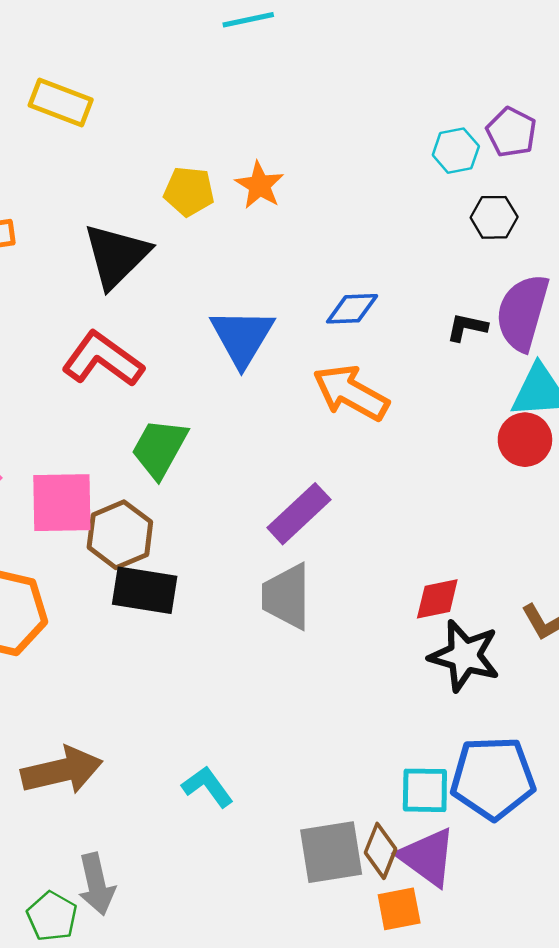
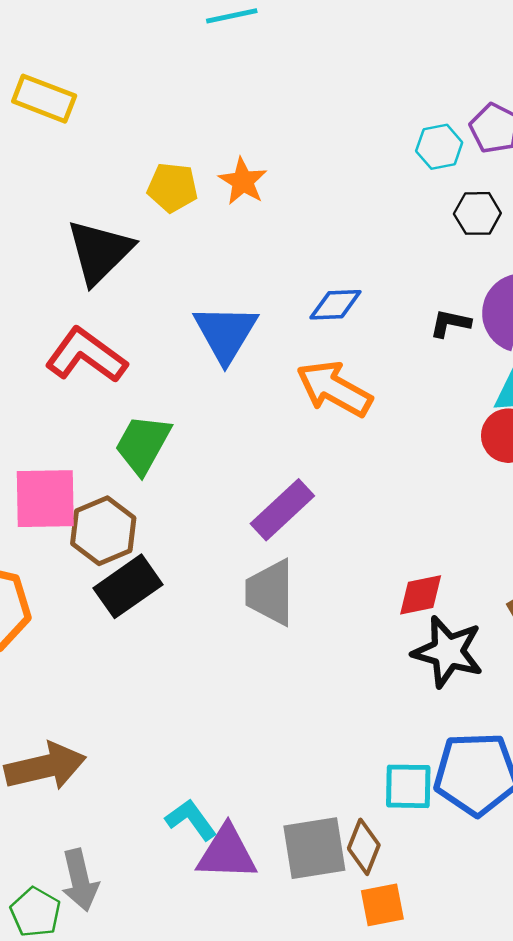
black rectangle: (145, 590) -> (128, 586), turned -44
cyan L-shape: (208, 787) -> (191, 820), moved
purple triangle: (427, 857) -> (227, 853), moved, turned -34

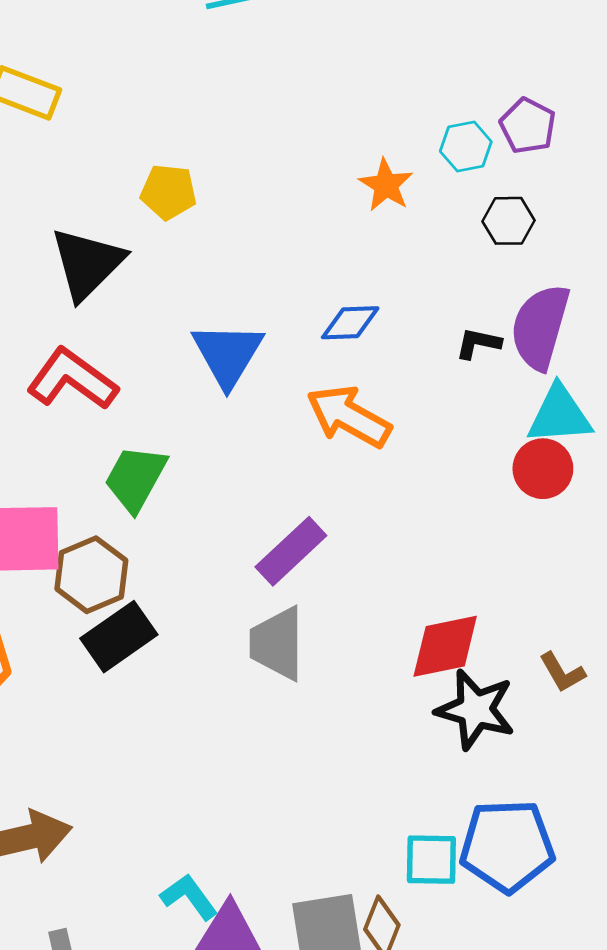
orange star: (243, 181) -> (386, 185), moved
red diamond: (421, 595) -> (445, 646), size x1.4

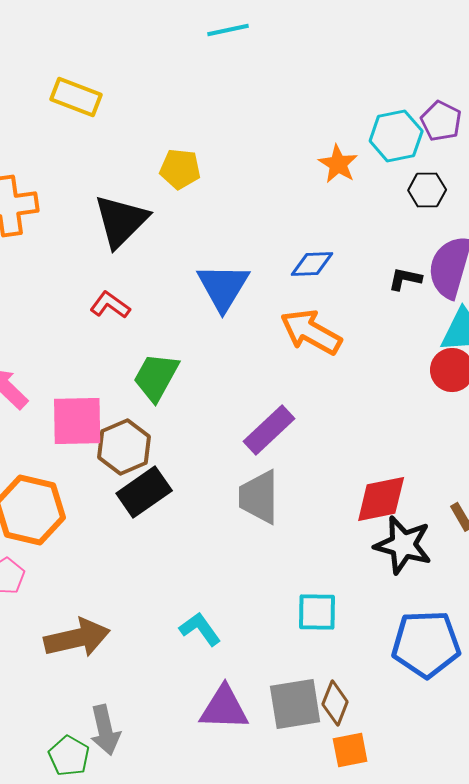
cyan hexagon: (466, 146) -> (396, 136), size x1.4
red L-shape: (72, 379) -> (110, 305), size x0.6
cyan square: (431, 860) -> (317, 612), moved
cyan L-shape: (189, 897) -> (200, 629), moved

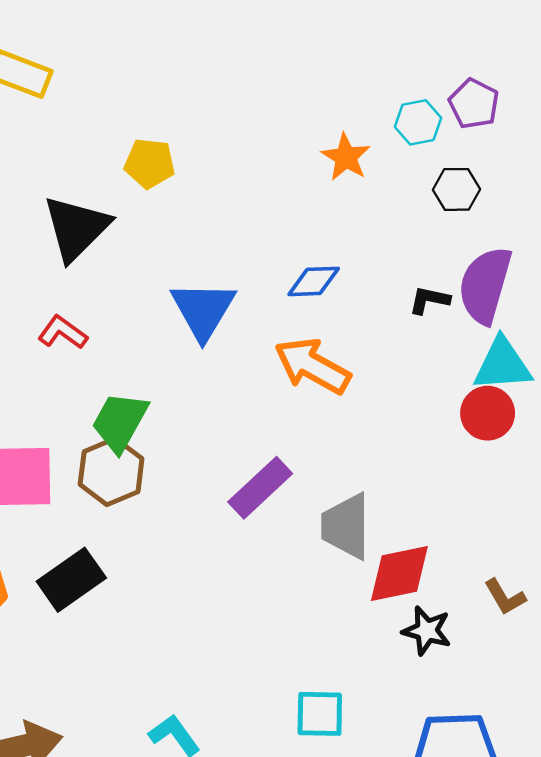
cyan hexagon: (396, 136) -> (418, 122), size x0.7
brown hexagon: (124, 447) -> (111, 472), moved
black rectangle: (144, 492) -> (71, 580), moved
gray trapezoid: (259, 497) -> (346, 526), moved
black star: (403, 545) -> (427, 631), size x0.7

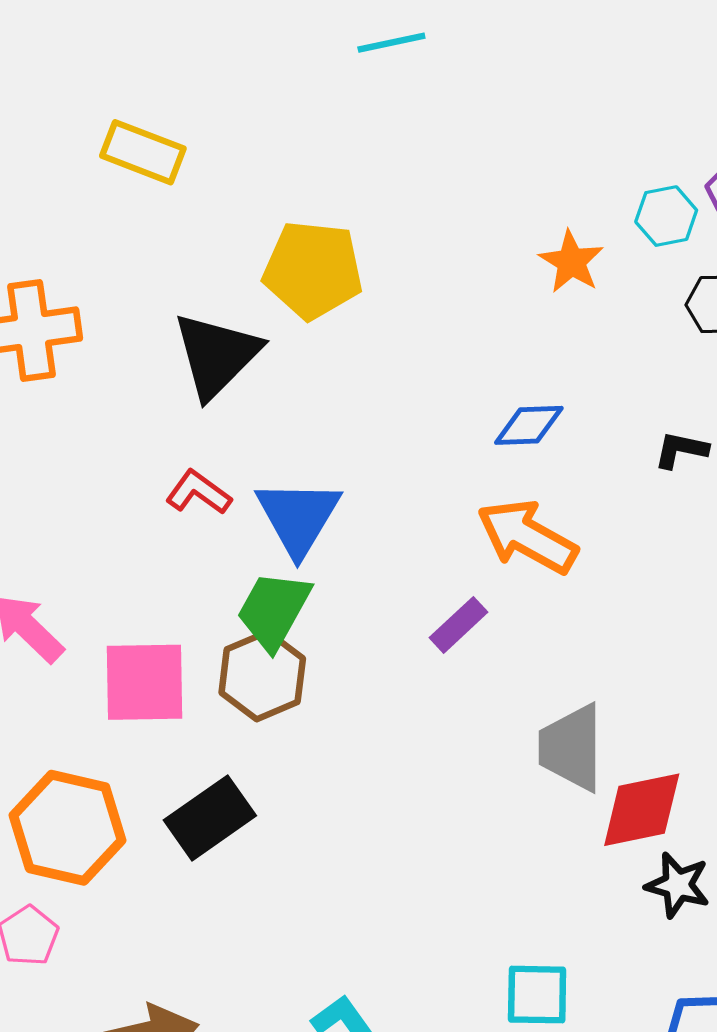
yellow pentagon: (150, 163) -> (313, 270), size x1.5
blue triangle: (203, 310) -> (298, 517), moved
purple rectangle: (260, 488) -> (458, 625), moved, size x0.7

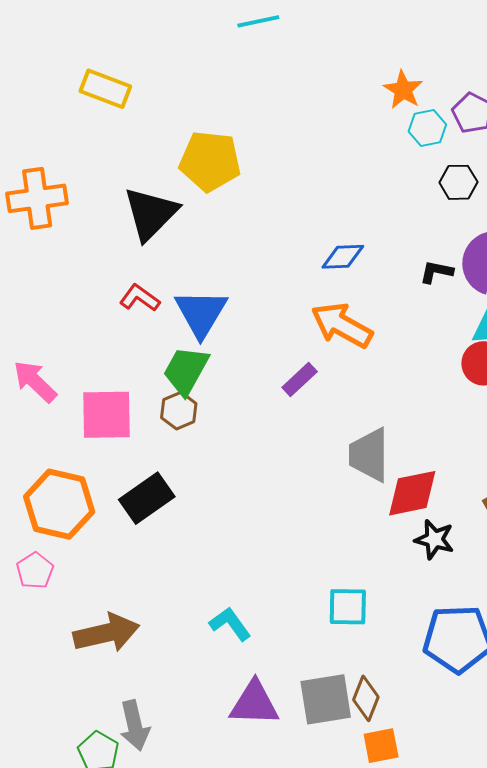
orange star: (571, 262) -> (403, 90), moved
brown hexagon: (262, 676) -> (179, 411), size x0.7

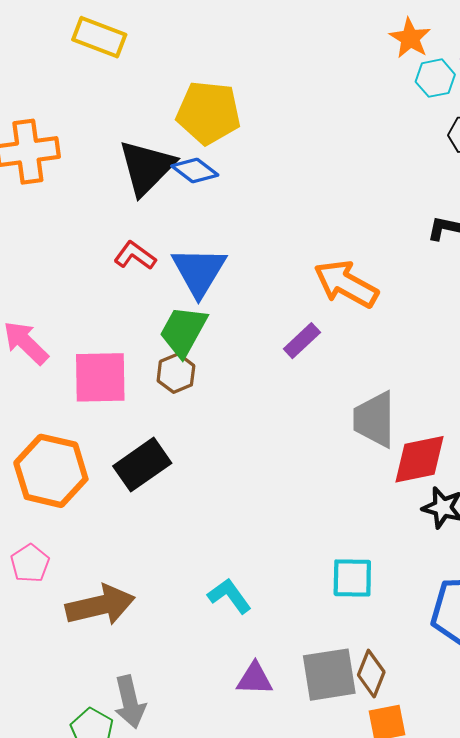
blue diamond: (343, 257) -> (195, 171), moved, turned 39
pink pentagon: (35, 571) -> (30, 563), moved
purple triangle: (254, 703) -> (255, 679), size x0.7

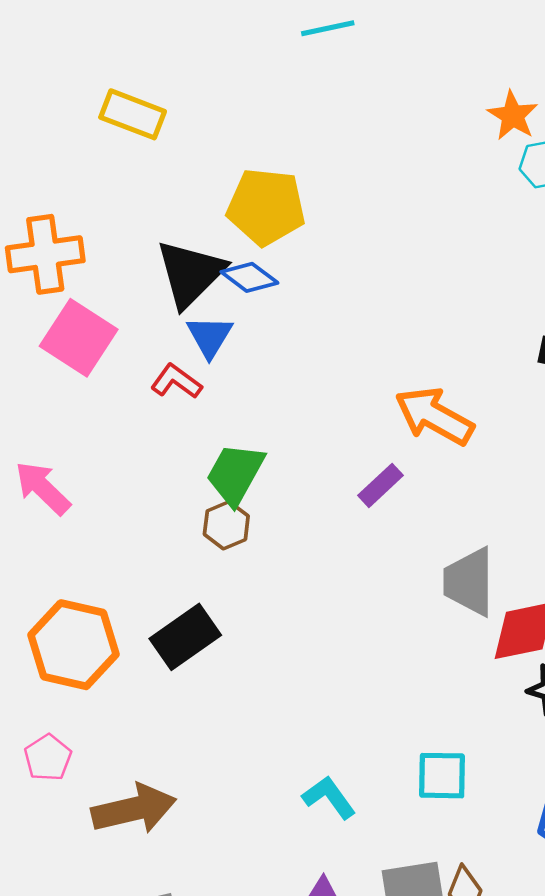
blue triangle: (199, 271) -> (210, 336), moved, size x0.7
pink square: (100, 377) -> (79, 338), moved, turned 34
cyan L-shape: (229, 596) -> (329, 797), moved

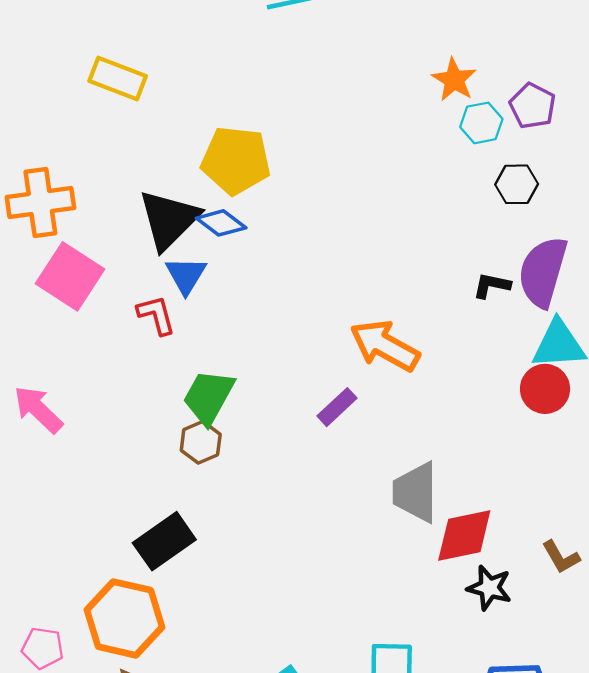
red L-shape: (176, 381) -> (156, 315), turned 39
orange hexagon: (74, 645) -> (125, 618), moved
pink pentagon: (48, 758) -> (43, 648), turned -30

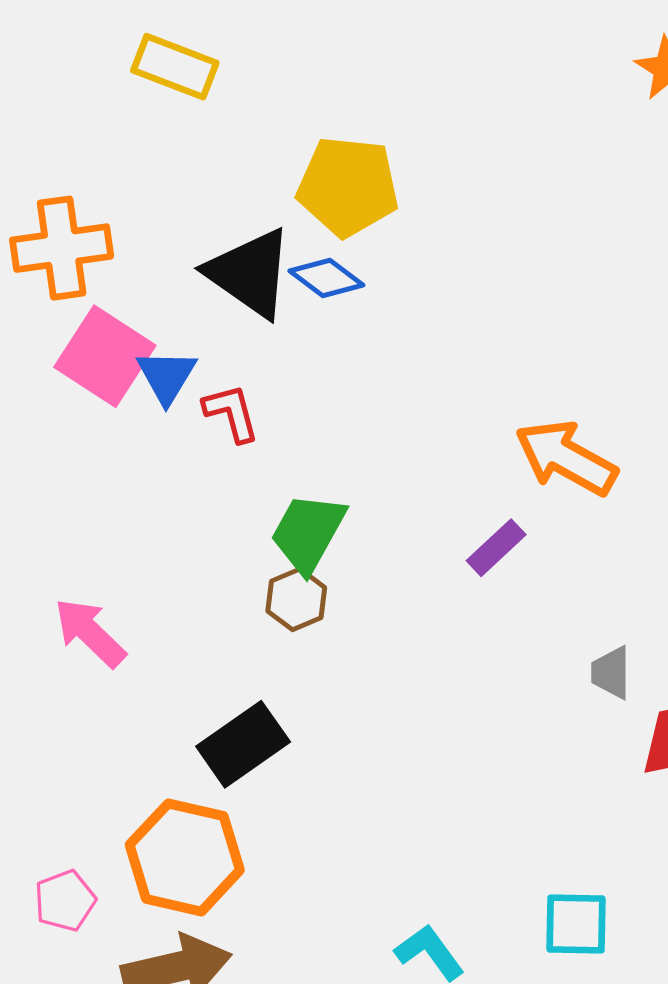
black triangle: (169, 220) -> (250, 273), turned -40
blue triangle: (186, 275) -> (166, 376), moved
pink arrow: (38, 409) -> (90, 633), moved
gray trapezoid: (415, 492) -> (611, 673), size x0.6
pink pentagon: (43, 648) -> (65, 901), turned -30

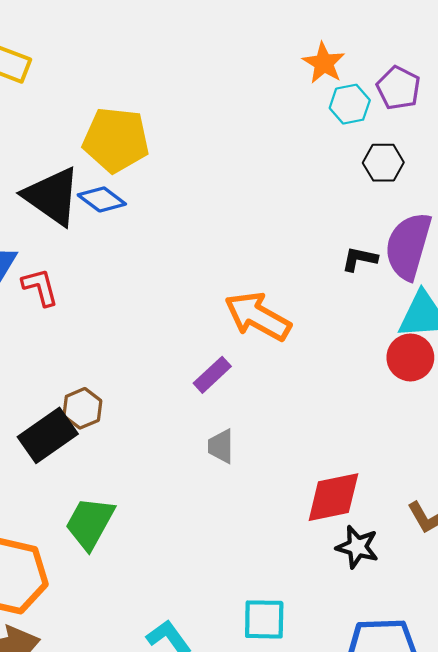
green trapezoid: (308, 533) -> (90, 523), moved
gray trapezoid: (611, 673) -> (221, 446), moved
black rectangle: (243, 744) -> (48, 435), moved

